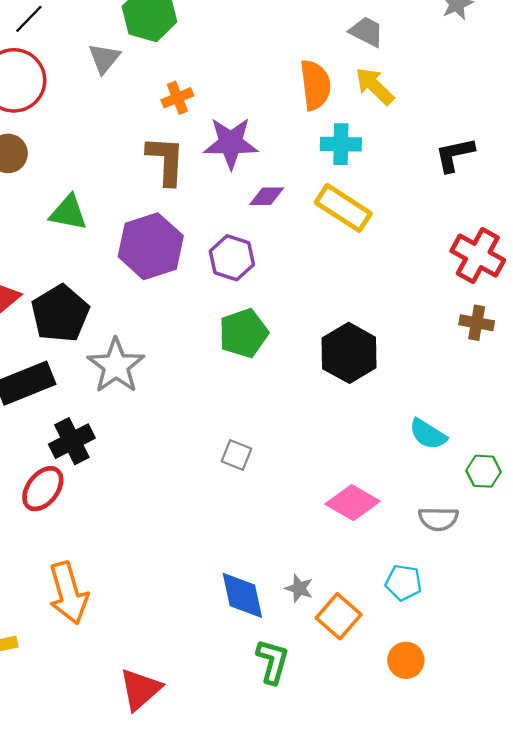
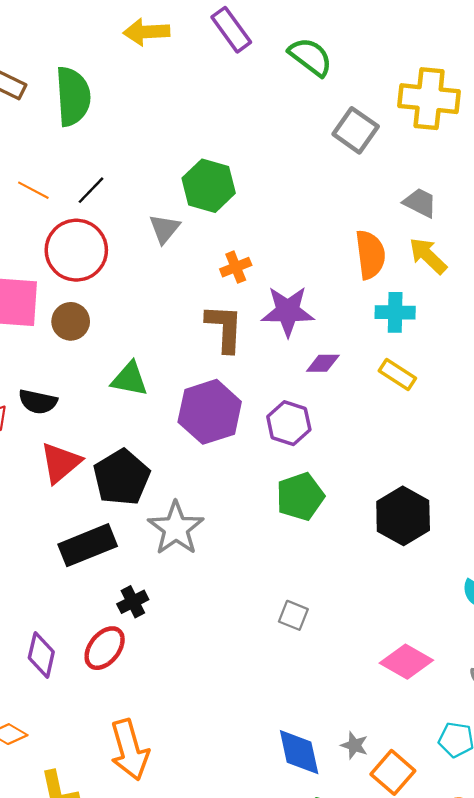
yellow rectangle: (343, 208) -> (397, 374), size x0.7
black cross: (72, 441) -> (133, 602), size x0.7

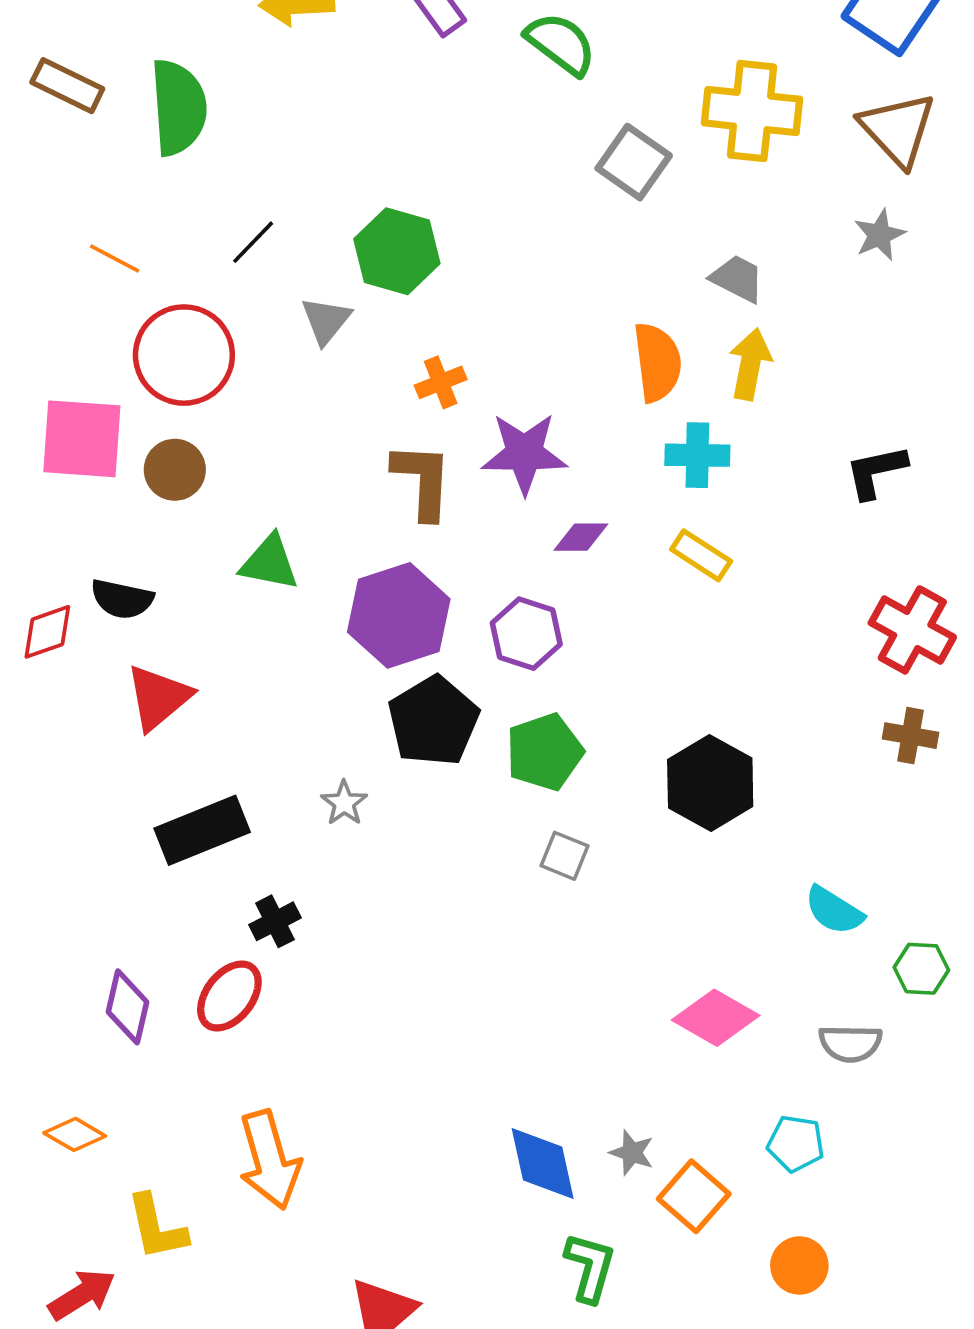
black line: (91, 190) -> (253, 242), moved
yellow arrow: (428, 256) -> (750, 364), turned 57
black pentagon: (122, 477) -> (433, 721), moved
gray star: (176, 528) -> (344, 803), size x0.5
gray square: (293, 615) -> (564, 856), moved

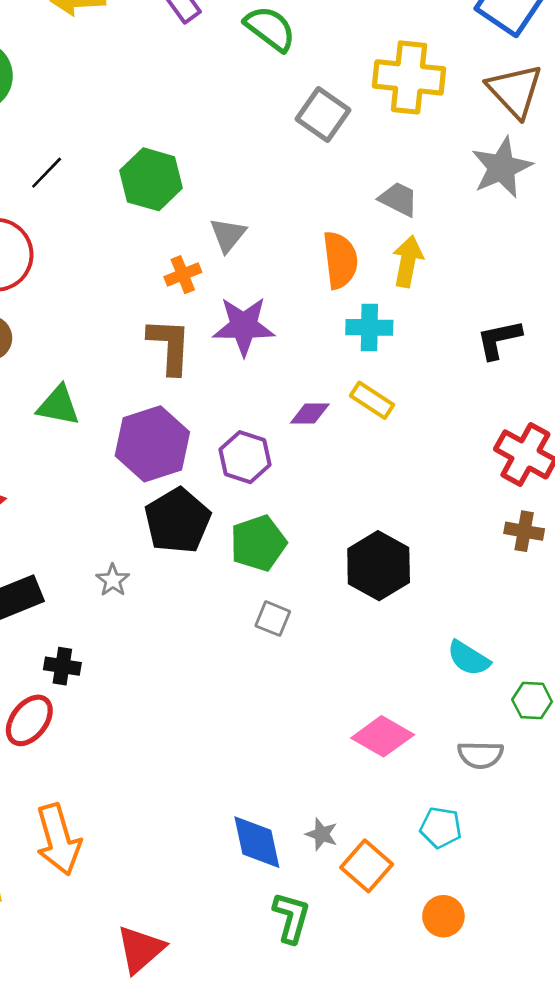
gray star: (879, 235) -> (502, 167), size x1.6
gray triangle: (326, 320) -> (228, 235), moved
purple diamond: (581, 537) -> (310, 413), moved
black cross: (275, 921) -> (62, 666), turned 36

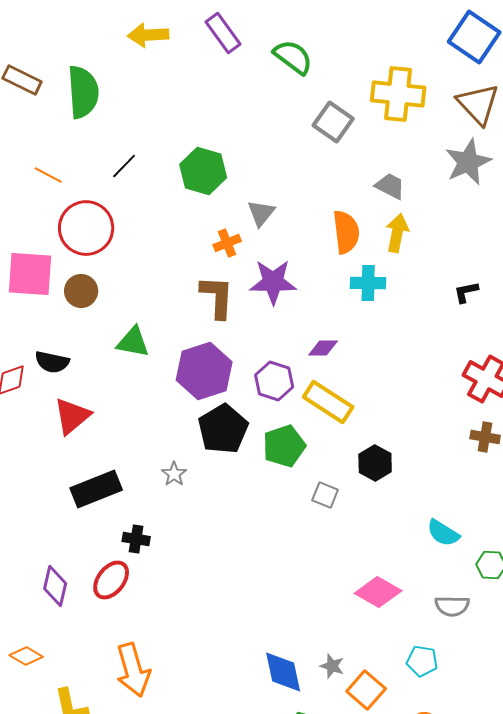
black L-shape: (499, 339) -> (466, 292), size x0.7
yellow rectangle: (372, 400) -> (328, 402), moved, size x1.5
black hexagon: (379, 566) -> (375, 463), size x0.7
gray square: (273, 619) -> (325, 495), moved

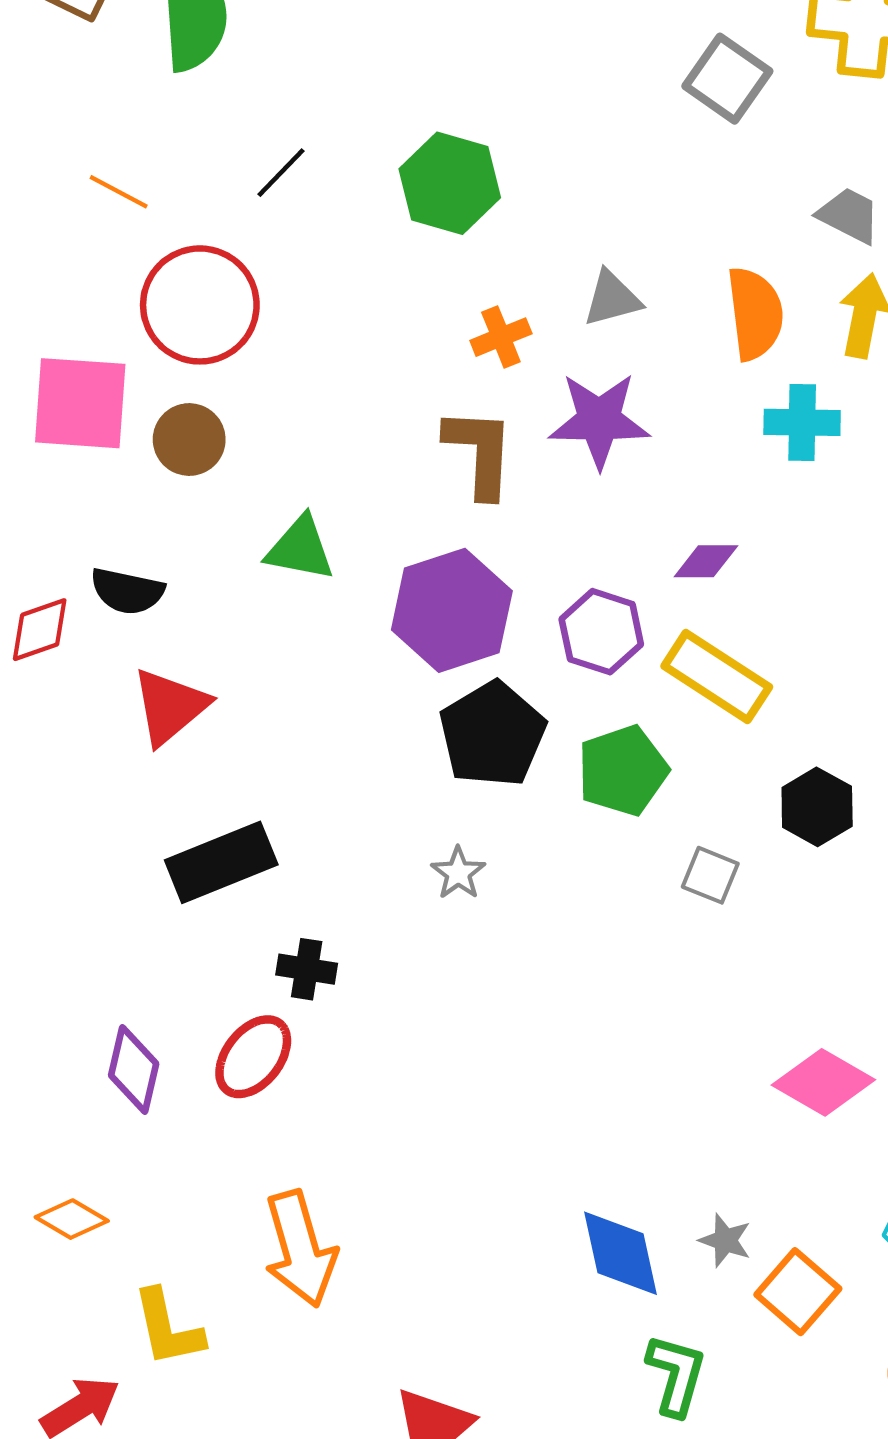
gray triangle: (261, 213) -> (612, 299), moved, turned 36
gray star: (174, 474) -> (458, 873), moved

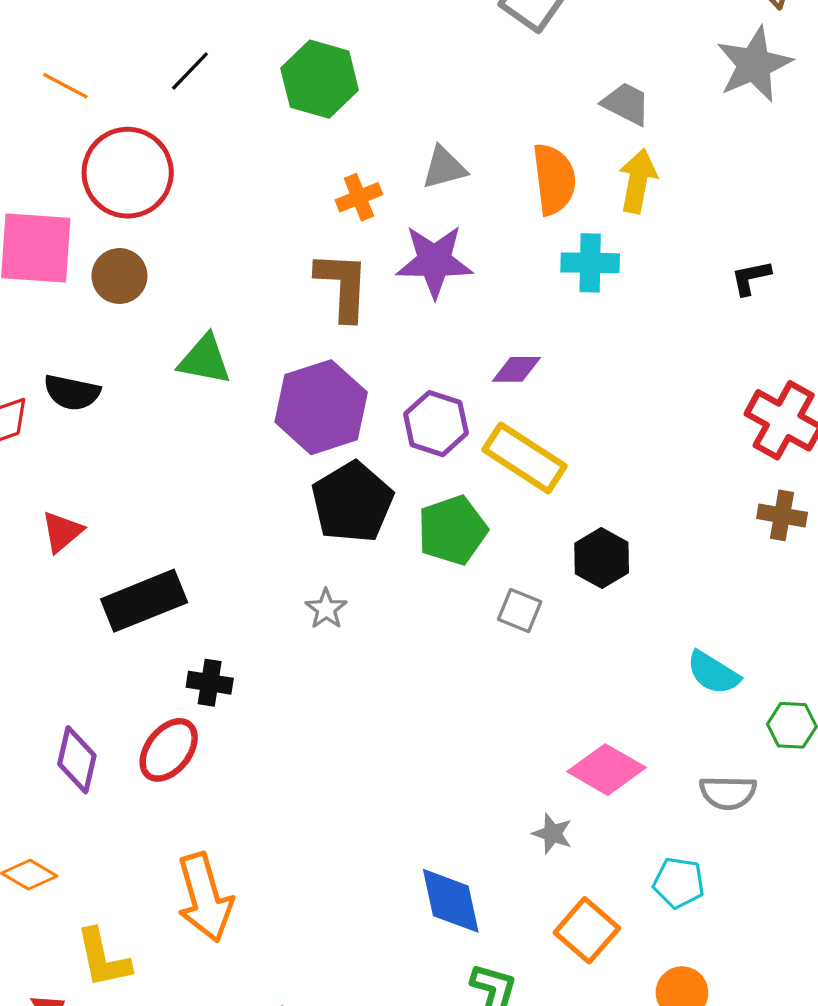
red triangle: (170, 706) -> (62, 532), moved, size x0.7
gray star: (725, 1240) -> (552, 834), moved

